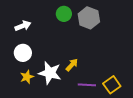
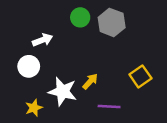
white arrow: (23, 26) -> (43, 40), moved
yellow star: (27, 77) -> (34, 108), moved
yellow square: (112, 85) -> (140, 76), moved

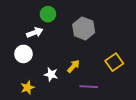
green circle: (80, 17) -> (48, 14), moved
gray hexagon: (112, 22) -> (84, 28), moved
white star: (63, 91) -> (51, 74), size x0.6

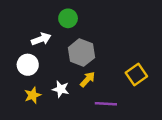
green circle: (48, 14) -> (68, 18), moved
gray hexagon: (84, 28) -> (81, 53), moved
yellow star: (28, 88) -> (33, 95), moved

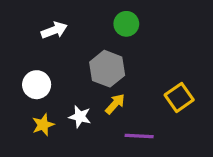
green circle: (68, 18) -> (126, 24), moved
white arrow: (41, 39) -> (54, 30), moved

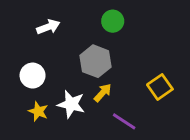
white star: (80, 117) -> (71, 104), size x1.4
yellow star: (43, 125) -> (38, 111), turned -30
purple line: (139, 136) -> (124, 121), turned 30

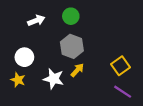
green circle: (113, 21) -> (71, 16), moved
yellow star: (38, 111) -> (18, 80), moved
purple line: (124, 121) -> (123, 92), moved

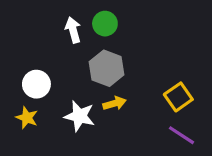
white arrow: (36, 20) -> (73, 30), moved, turned -84
yellow arrow: (77, 70) -> (115, 103), turned 32

